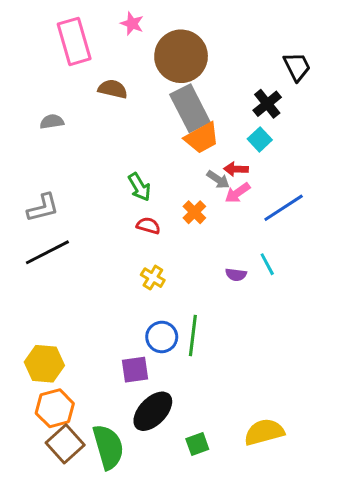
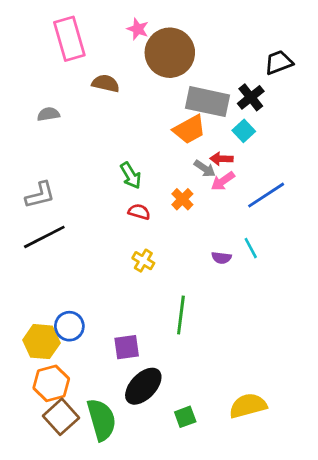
pink star: (132, 24) -> (138, 29), moved
black trapezoid: (297, 67) -> (279, 62), turned -84
gray rectangle: (190, 108) -> (207, 102), moved, turned -51
blue circle: (162, 337) -> (69, 326), moved

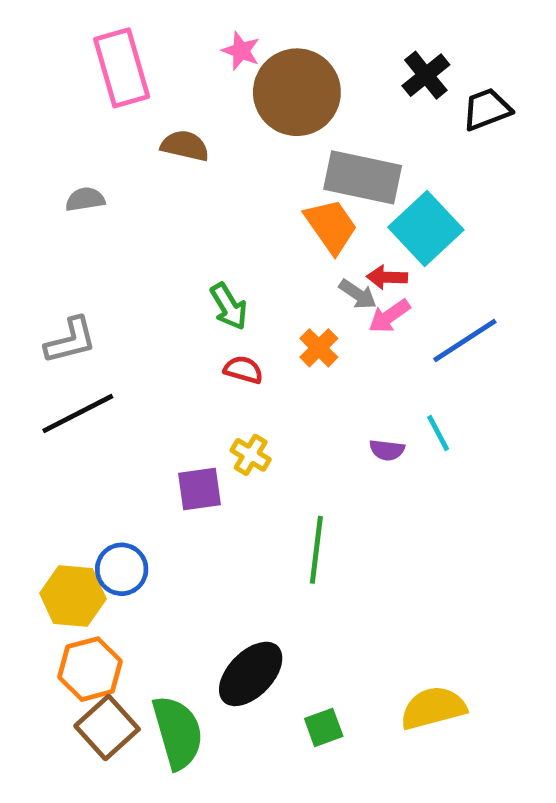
black cross: (251, 97) -> (426, 75), moved
orange trapezoid: (189, 129) -> (331, 226), turned -96
cyan square: (244, 131) -> (426, 229), size x1.8
purple square: (127, 347) -> (200, 489), moved

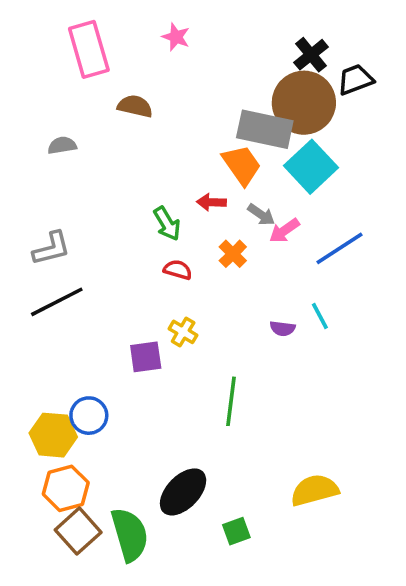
brown circle: (297, 92) -> (304, 103), moved
red arrow: (387, 277) -> (211, 202), moved
yellow semicircle: (433, 708) -> (315, 490), moved

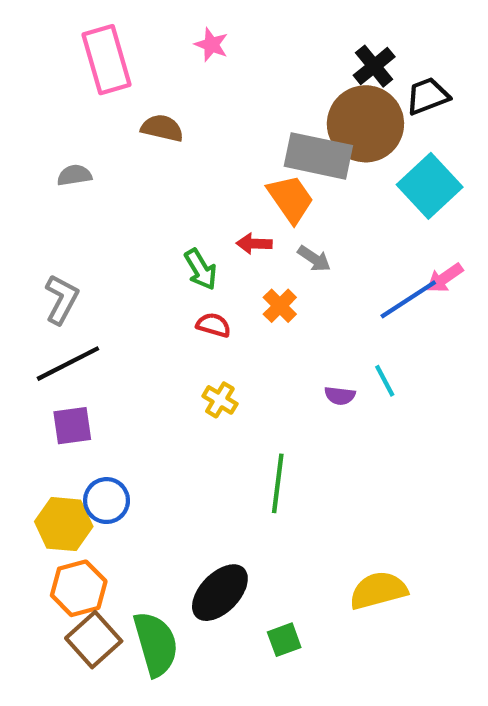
cyan square: (311, 167) -> (430, 186), moved
pink arrow: (284, 231) -> (445, 278), moved
gray L-shape: (51, 248) -> (62, 299), turned -48
purple square: (146, 357) -> (72, 426), moved

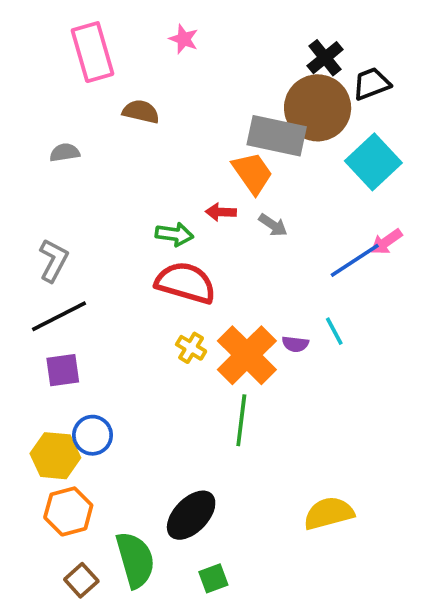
green arrow: (201, 269) -> (174, 234), turned -51
orange cross: (280, 306) -> (247, 355), moved, size x2.0
red semicircle: (214, 325) -> (186, 283), size x2.0
brown square: (94, 640) -> (81, 580), moved, size x0.7
green square: (284, 640) -> (213, 578), moved

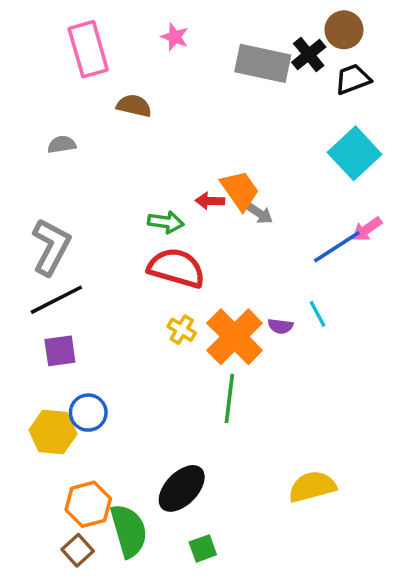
brown circle: (318, 108) -> (344, 30), moved, size x0.6
gray rectangle: (277, 136) -> (263, 63), moved
orange trapezoid: (252, 173) -> (240, 190), moved
gray L-shape: (53, 260) -> (51, 247), size x1.4
orange hexagon: (68, 511) -> (88, 504), moved

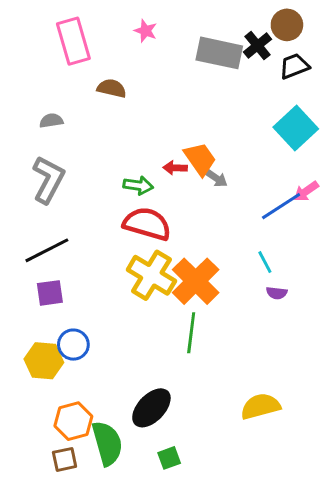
gray L-shape: (51, 247) -> (48, 180), moved
purple semicircle: (280, 326) -> (277, 293), moved
yellow cross: (182, 330) -> (151, 275), size x2.0
brown square: (78, 550) -> (65, 459), turned 30

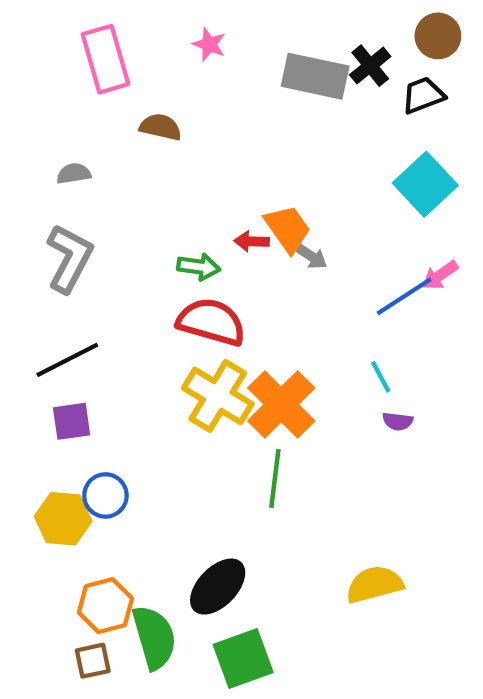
brown circle: (287, 25) -> (438, 36), moved
green square: (169, 458) -> (243, 659), size x1.8

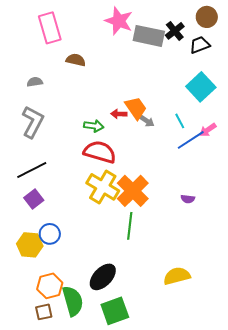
pink star: (209, 44) -> (119, 21), moved, size x1.8
cyan line: (381, 377) -> (180, 121), moved
purple square: (72, 421) -> (34, 199), turned -30

